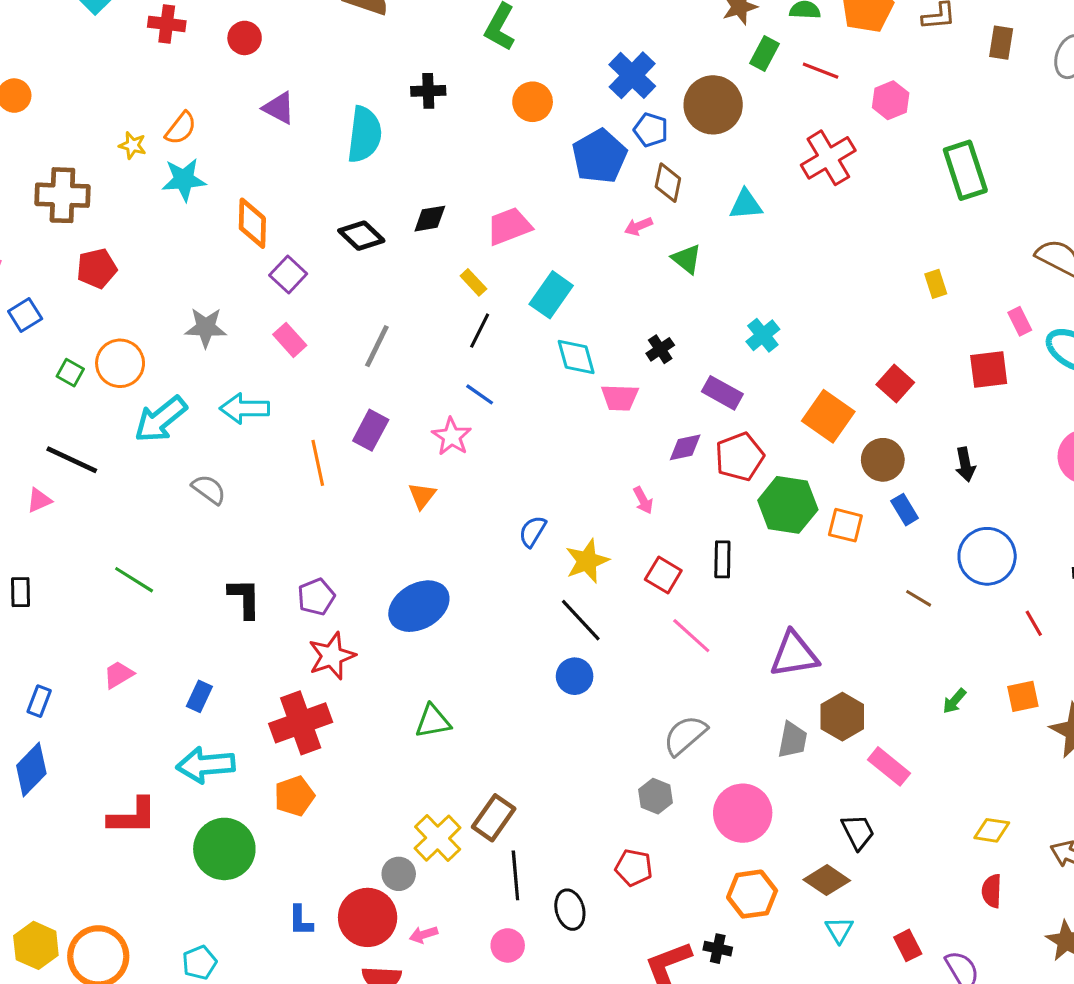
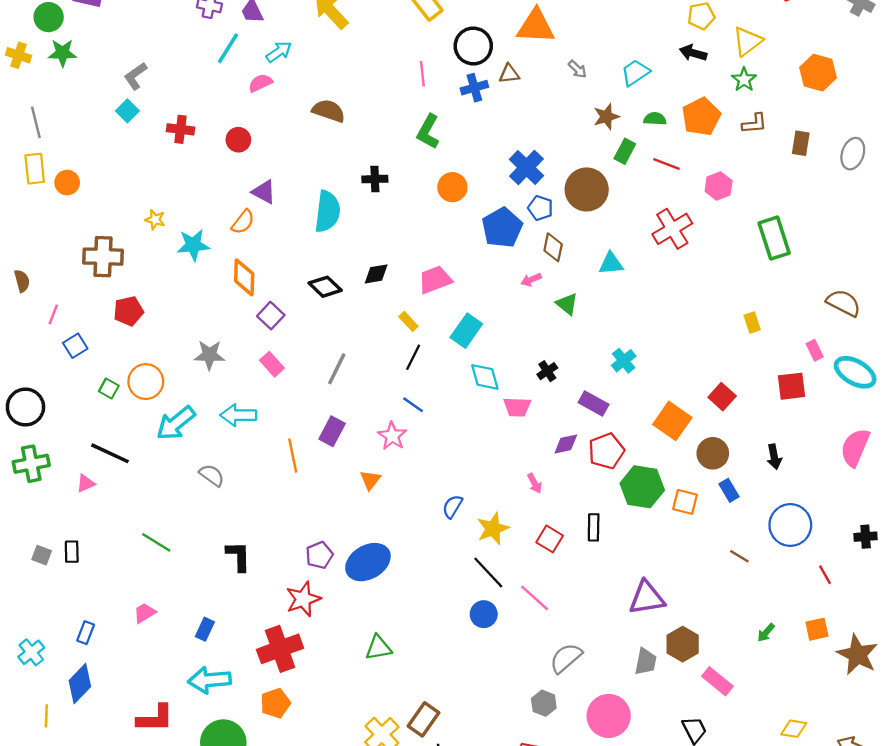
orange semicircle: (181, 128) -> (243, 222), moved
purple pentagon: (316, 597) -> (319, 555), moved
pink line: (691, 636) -> (535, 598), moved

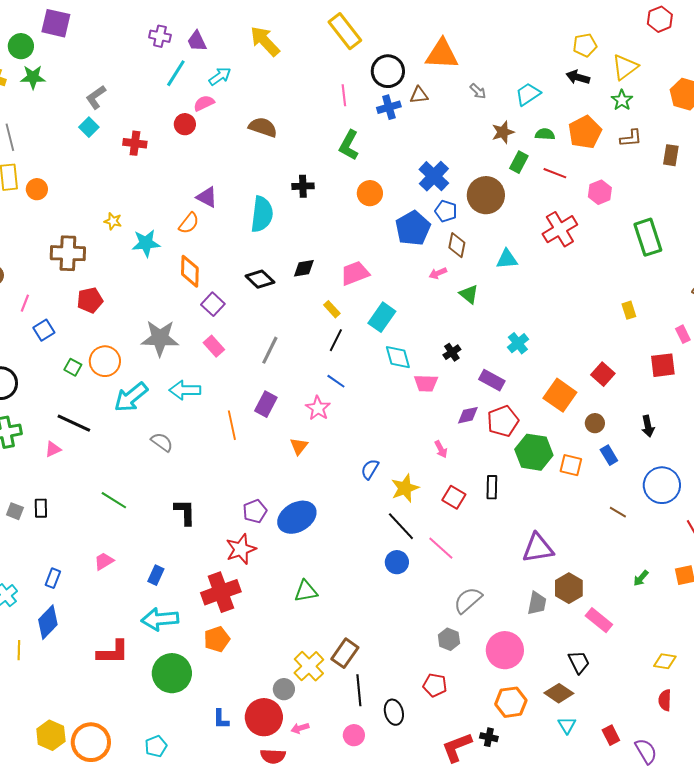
red circle: (238, 140) -> (185, 124), moved
gray star: (209, 355) -> (160, 338), size x1.4
brown circle: (713, 453) -> (595, 423), size x0.7

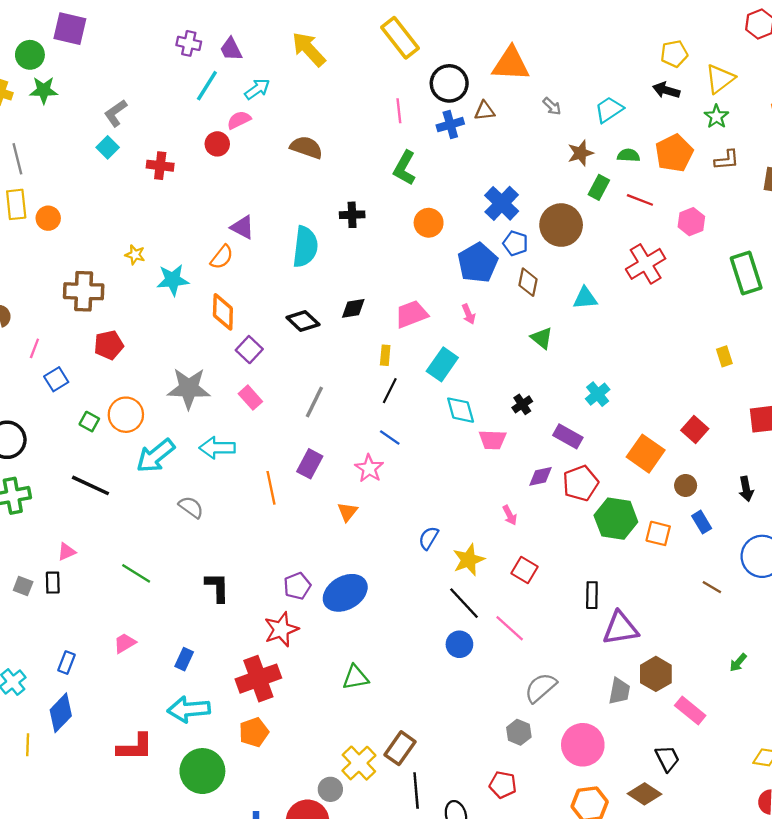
pink arrow: (438, 273) -> (469, 314), moved, turned -90
yellow rectangle: (332, 309) -> (385, 355), turned 48
pink triangle: (53, 449) -> (66, 552), moved
black rectangle: (492, 487) -> (592, 595), moved

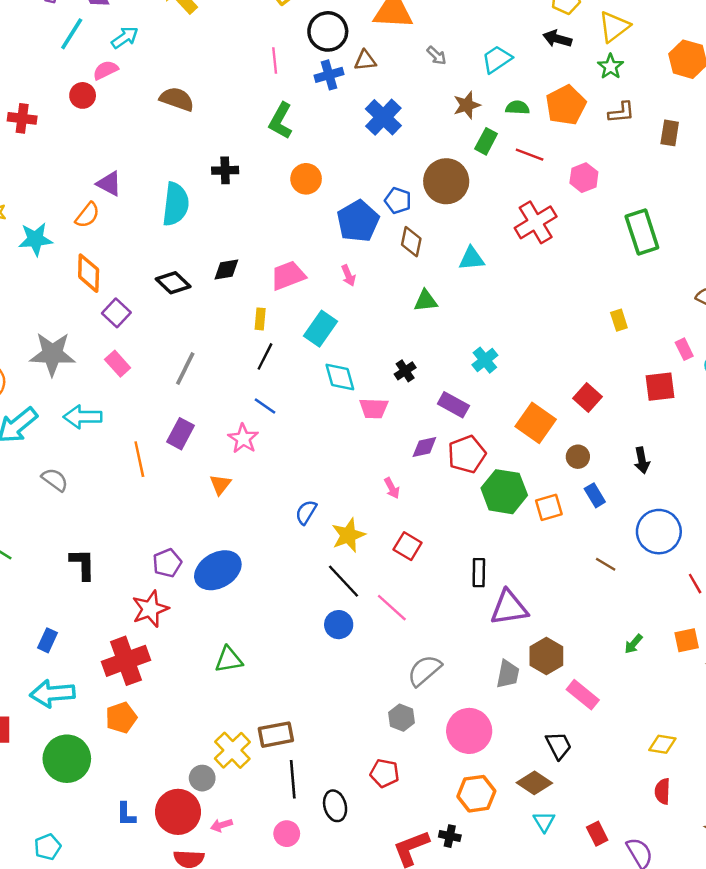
blue cross: (502, 203) -> (383, 117), moved
green triangle: (542, 338) -> (426, 301), turned -45
orange square: (658, 533) -> (549, 507), turned -30
brown rectangle: (400, 748) -> (276, 735), turned 44

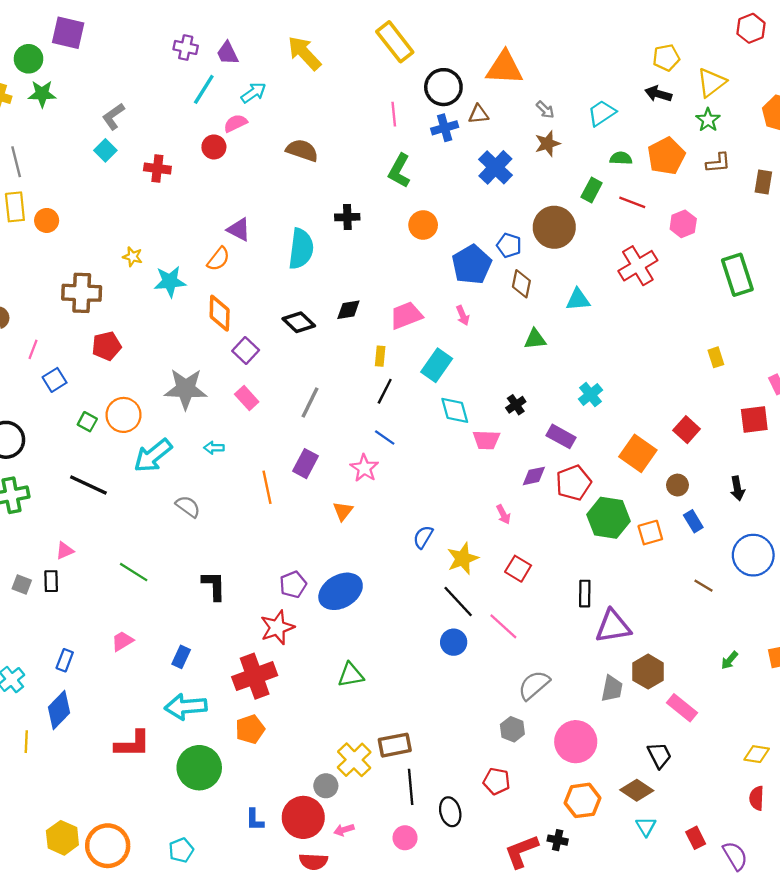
brown star: (467, 105) -> (547, 144), moved
cyan arrow: (83, 417) -> (214, 448), size x0.6

